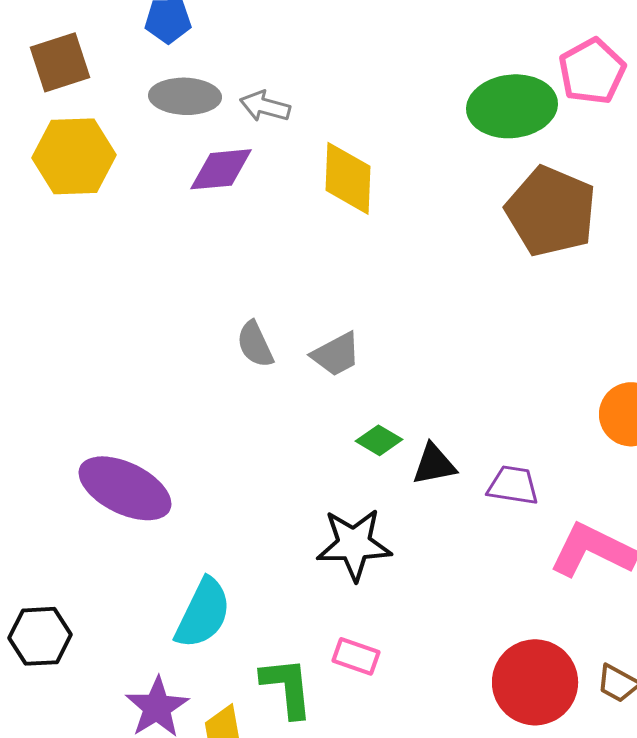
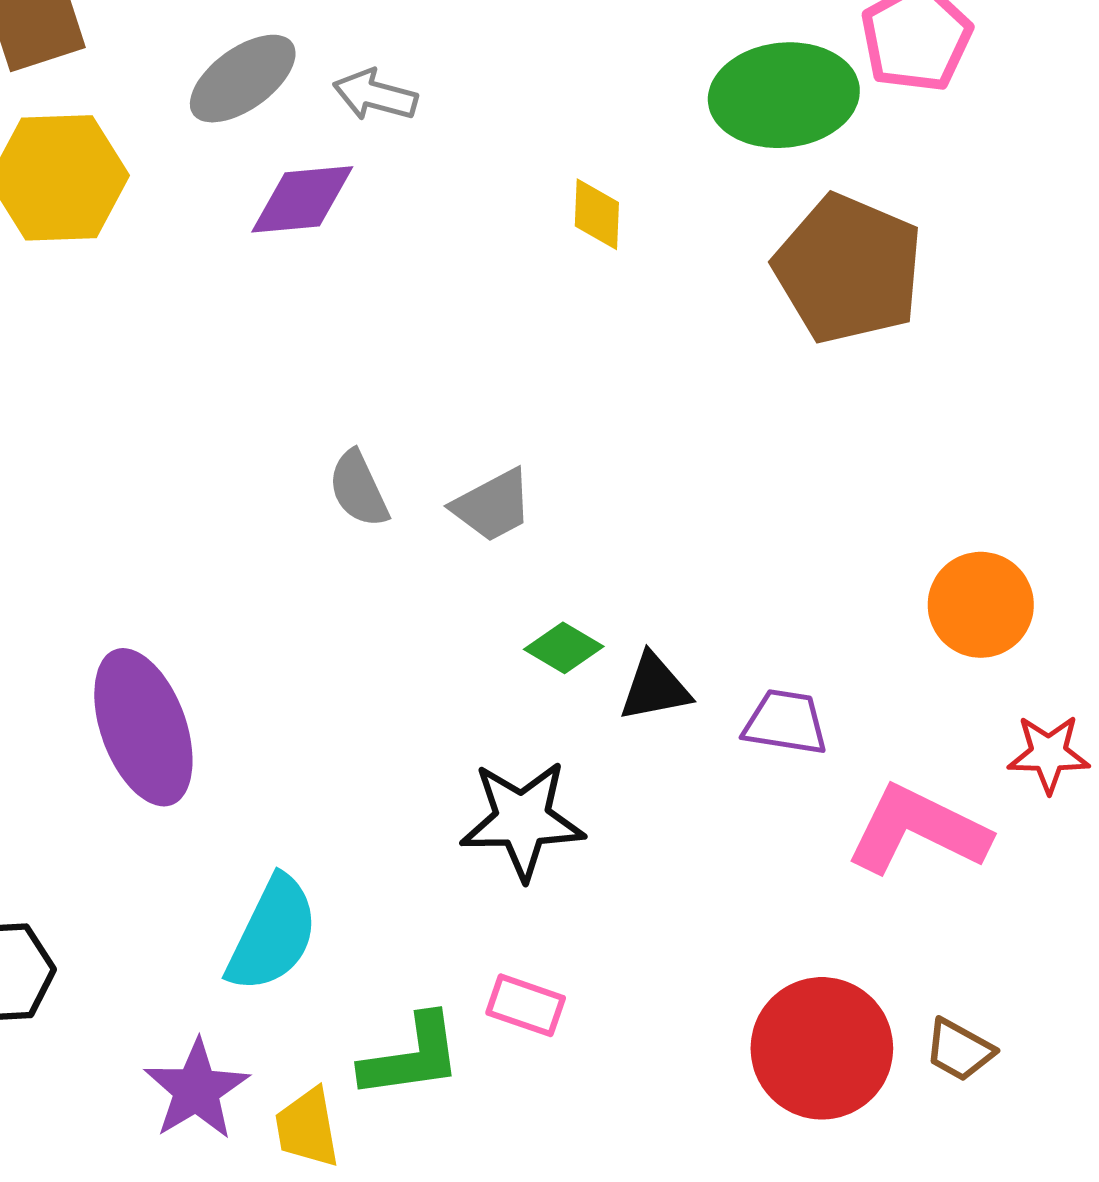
gray ellipse: (185, 96) -> (243, 79), turned -38
yellow diamond: (348, 178) -> (597, 214), moved, size x0.6
purple ellipse: (125, 488) -> (143, 727), turned 44
green L-shape: (287, 687) -> (411, 1057), turned 88

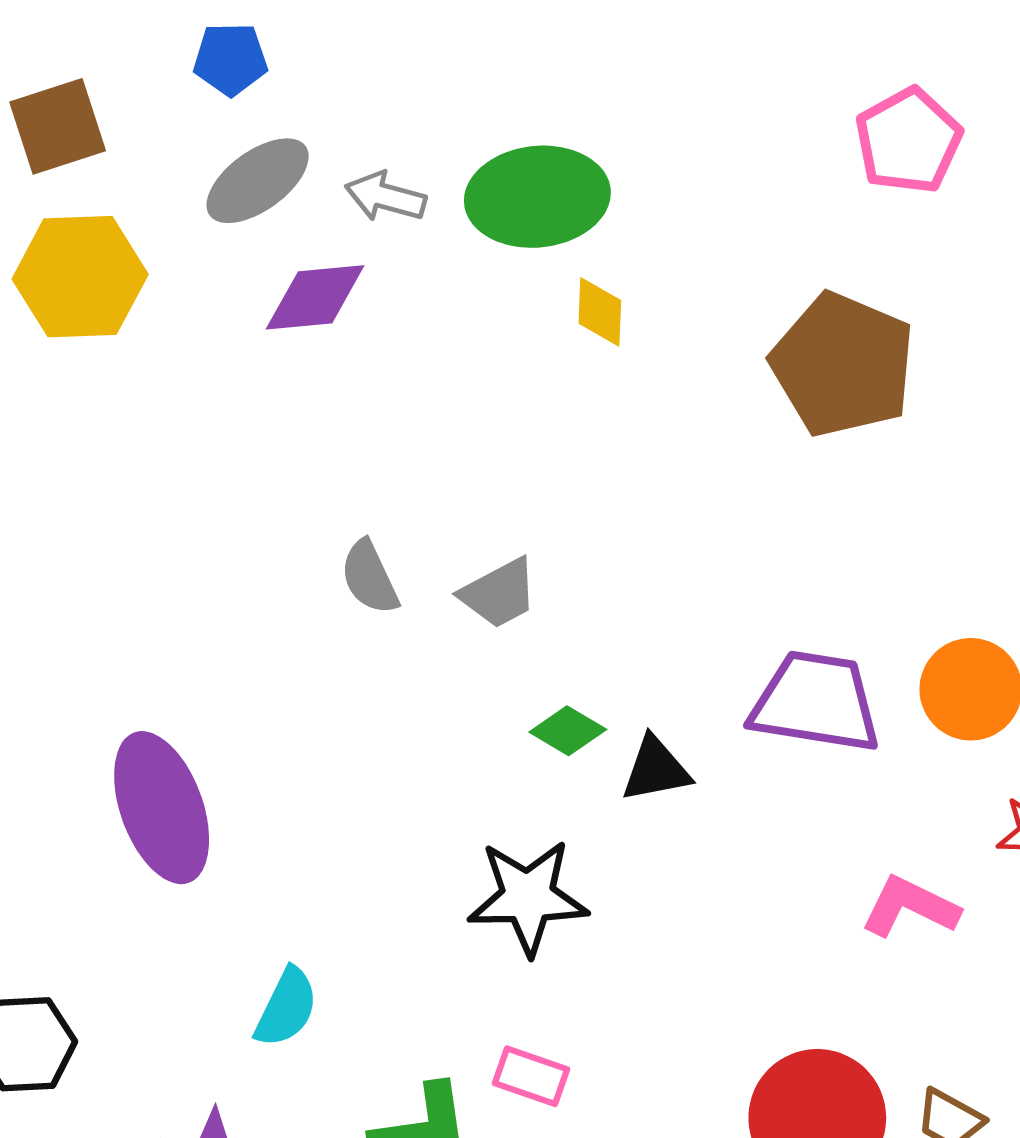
green ellipse: (784, 95) -> (537, 197), moved
purple trapezoid: (785, 722) -> (816, 702), moved, size x1.6
pink L-shape: (918, 830) -> (910, 907), size x0.7
cyan semicircle: (272, 934) -> (286, 1008), size x0.7

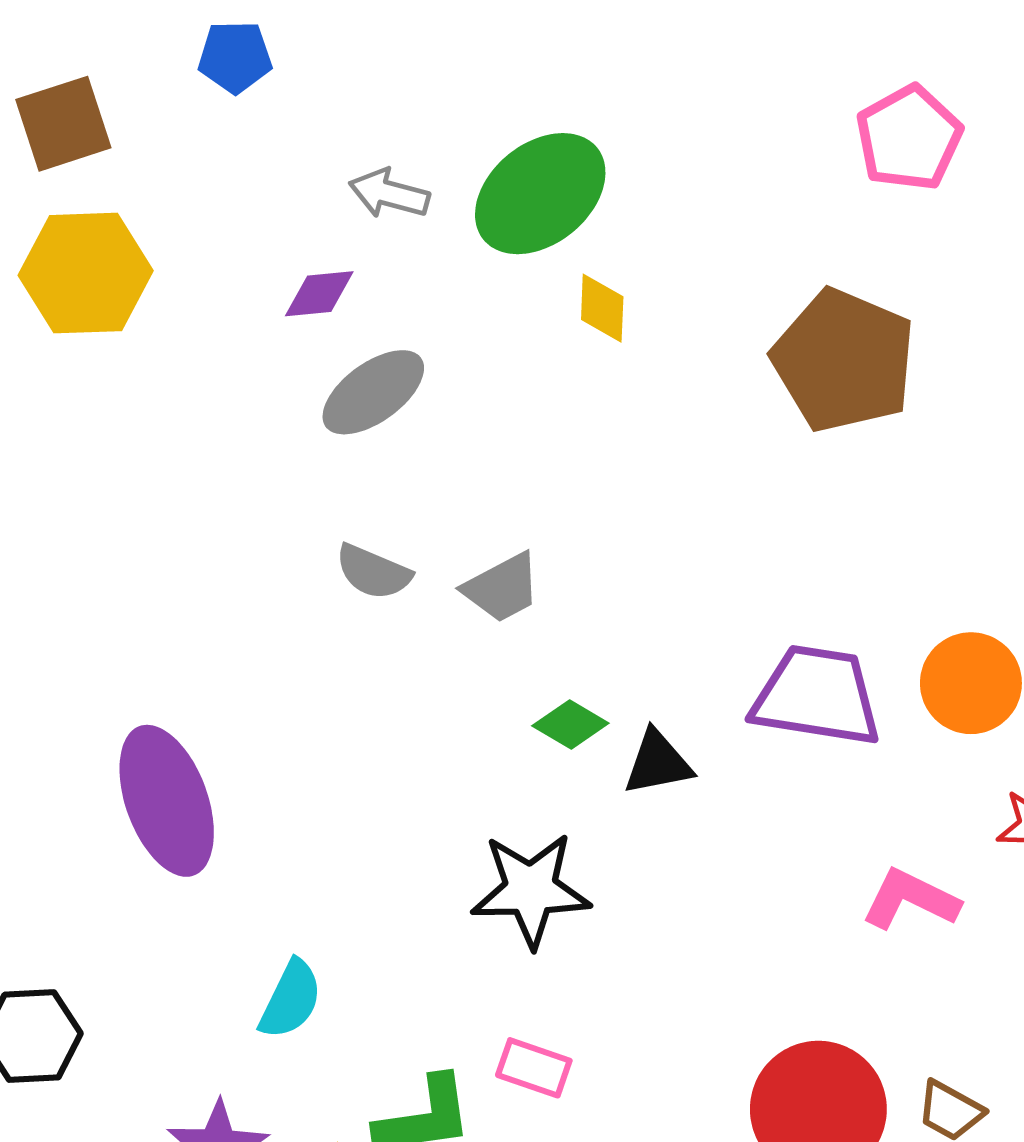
gray ellipse: (258, 181) -> (373, 392), moved
green ellipse: (537, 197) -> (540, 194), turned -33
purple diamond: (315, 297) -> (319, 294), size x0.7
gray semicircle: (369, 577) -> (373, 572), turned -42

